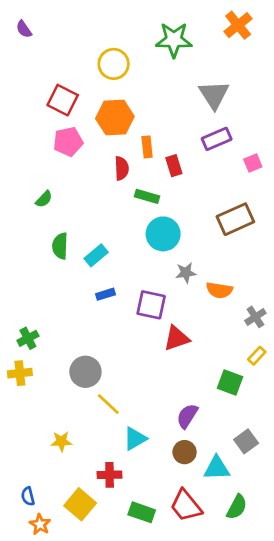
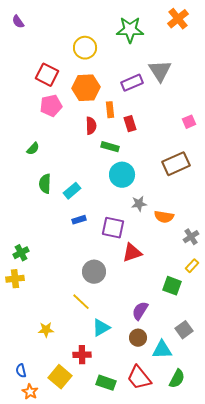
purple rectangle: (217, 139) -> (132, 83), moved
gray circle: (85, 372) -> (94, 272), moved

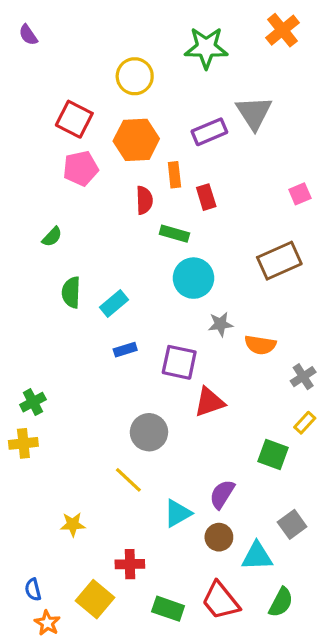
cyan triangle: (101, 328) -> (178, 513), moved

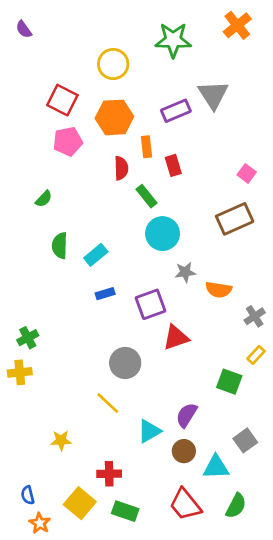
pink square: (300, 194) -> (247, 173), moved, turned -30
green rectangle: (174, 234) -> (147, 196), turned 35
purple square: (179, 362) -> (151, 304), turned -32
green rectangle: (168, 609) -> (125, 511), moved

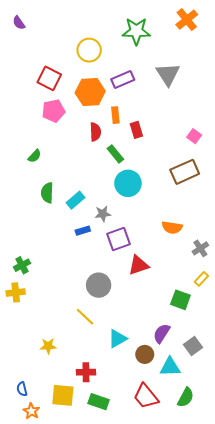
purple rectangle: (176, 111) -> (123, 79), moved
gray star: (185, 272) -> (103, 214), moved
purple semicircle: (187, 415) -> (162, 333), moved
yellow square: (80, 503) -> (63, 395), turned -35

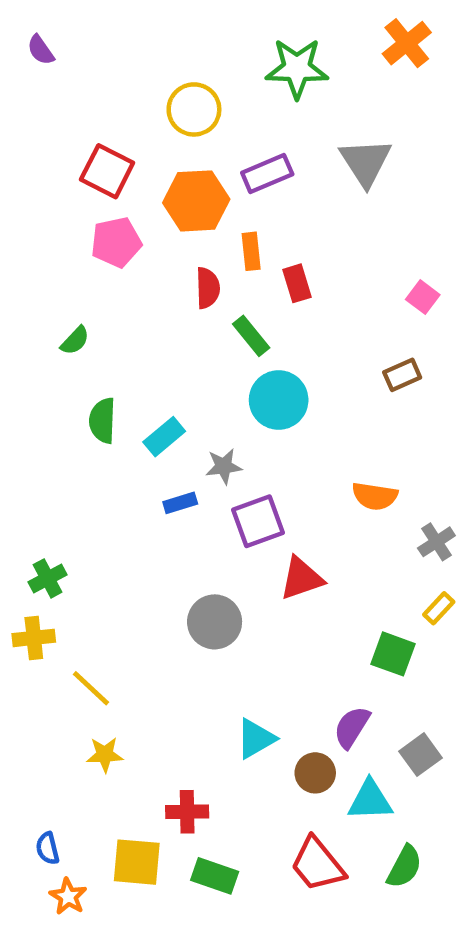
brown rectangle: (185, 172) -> (402, 375), size x0.6
yellow line: (85, 317) -> (91, 688), moved

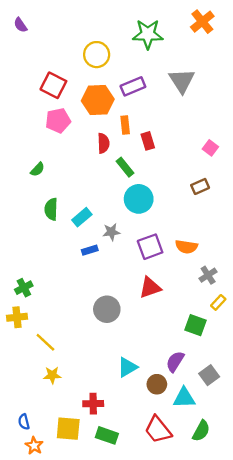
purple square: (258, 521) -> (150, 247), moved
gray cross: (436, 542) -> (208, 275), moved

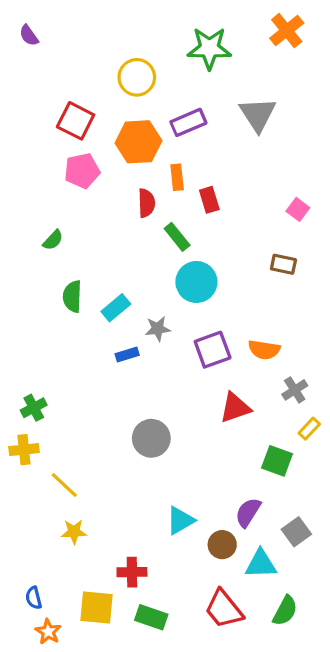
brown rectangle: (200, 186) -> (283, 264), turned 36
red triangle: (150, 288) -> (235, 408), moved

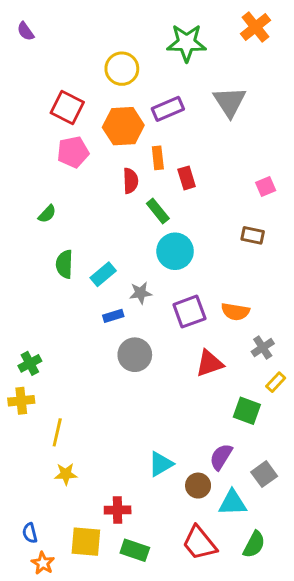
pink square: (298, 209) -> (266, 187), turned 30
gray circle: (151, 438) -> (135, 355), moved
yellow line: (64, 485) -> (57, 432), turned 60

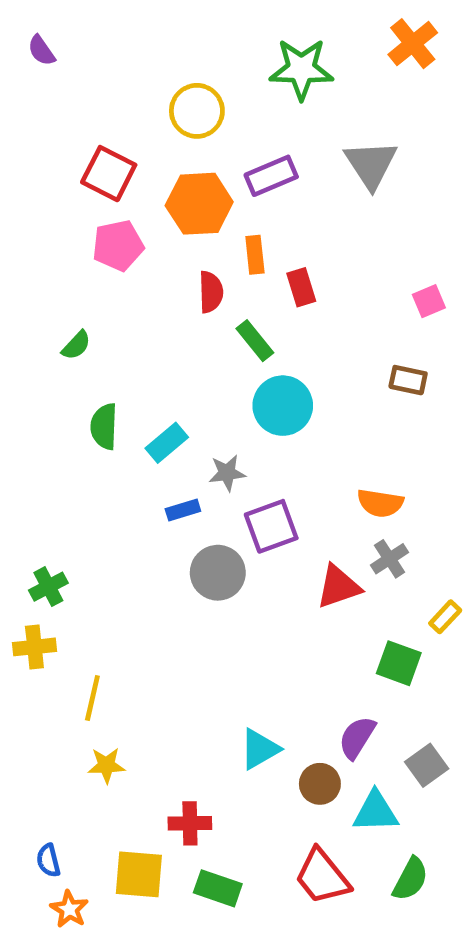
purple square: (189, 312) -> (271, 526), moved
gray cross: (263, 348) -> (389, 559), moved

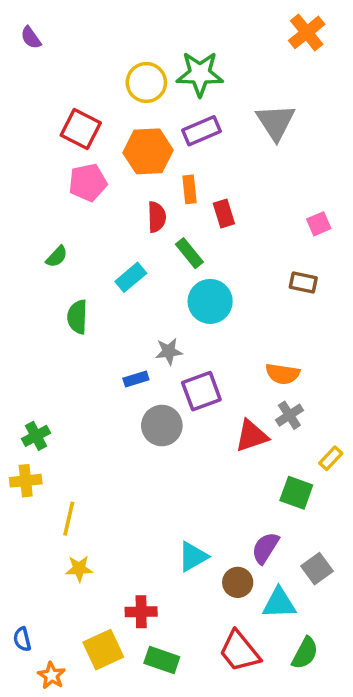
green star: (301, 69) -> (200, 74), moved
cyan rectangle: (167, 443) -> (131, 277), moved
blue semicircle: (48, 860) -> (22, 639), moved
yellow square: (139, 874) -> (103, 650), turned -30

